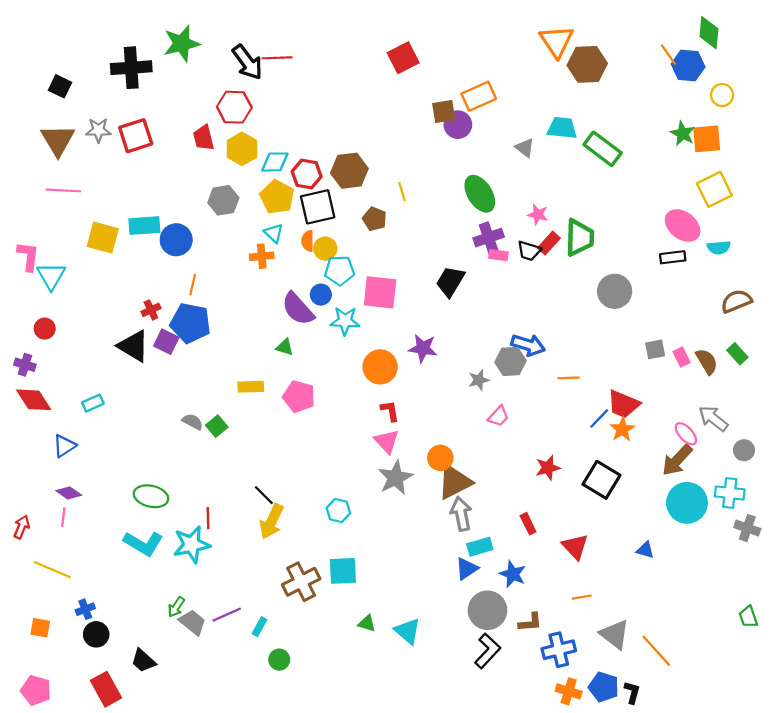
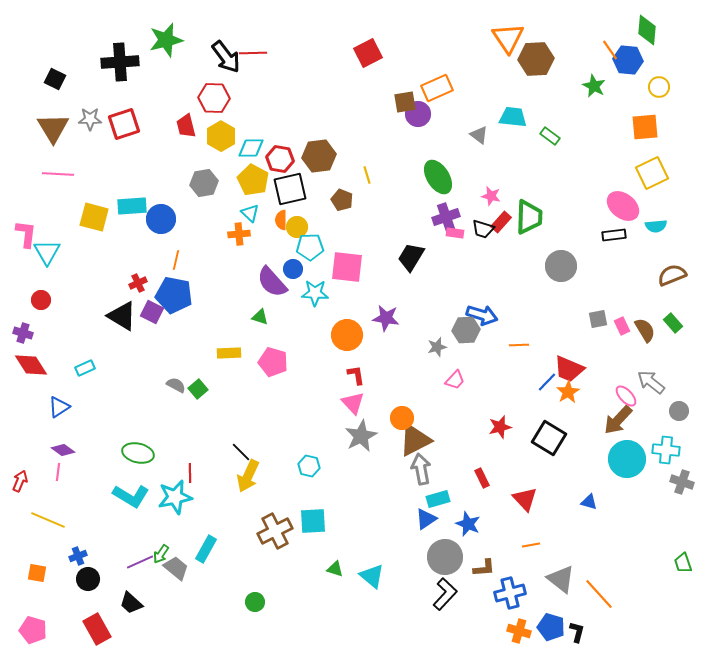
green star: (683, 133) -> (594, 86), moved
green rectangle: (603, 149) -> (550, 136), size x0.6
purple line: (227, 615) -> (140, 562), moved
cyan rectangle: (259, 627) -> (206, 549), moved, size x1.5

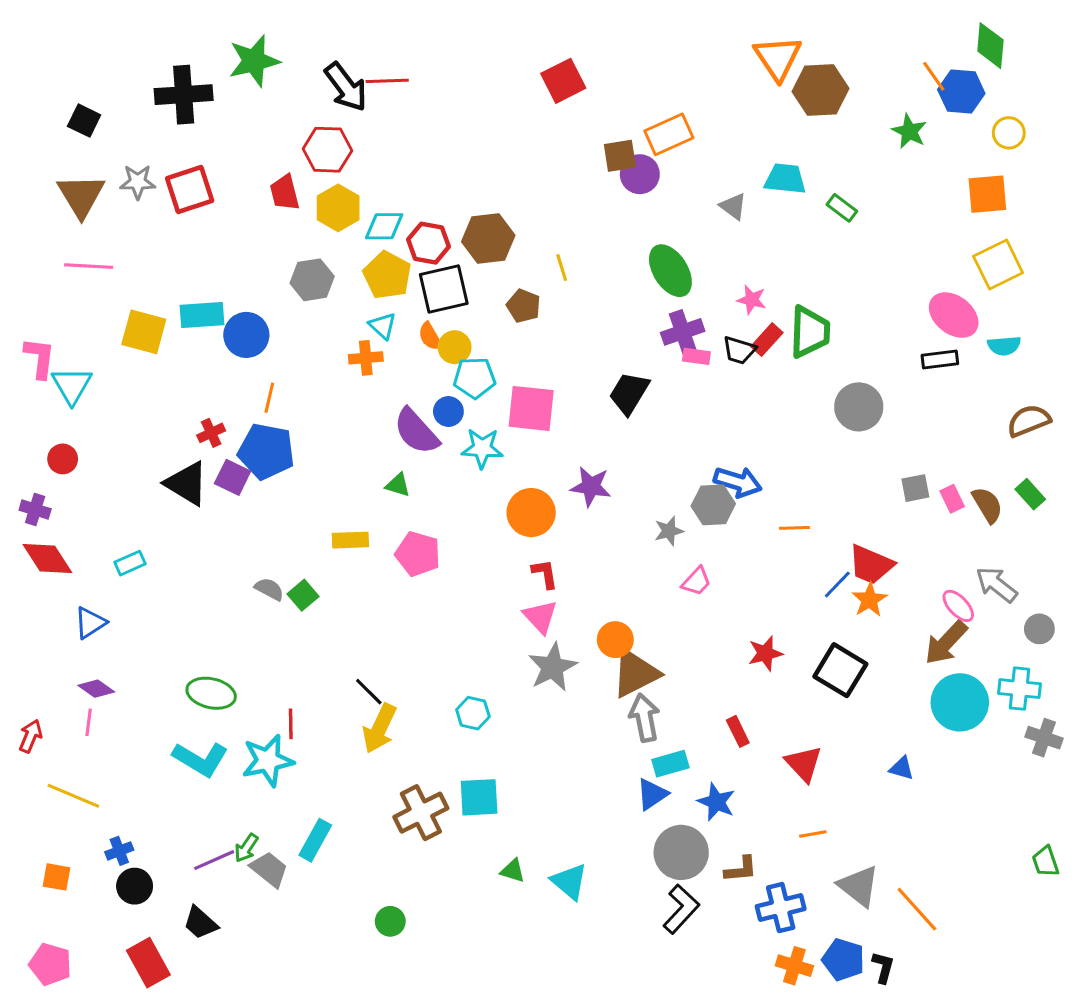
orange semicircle: (281, 220) -> (430, 336), turned -30

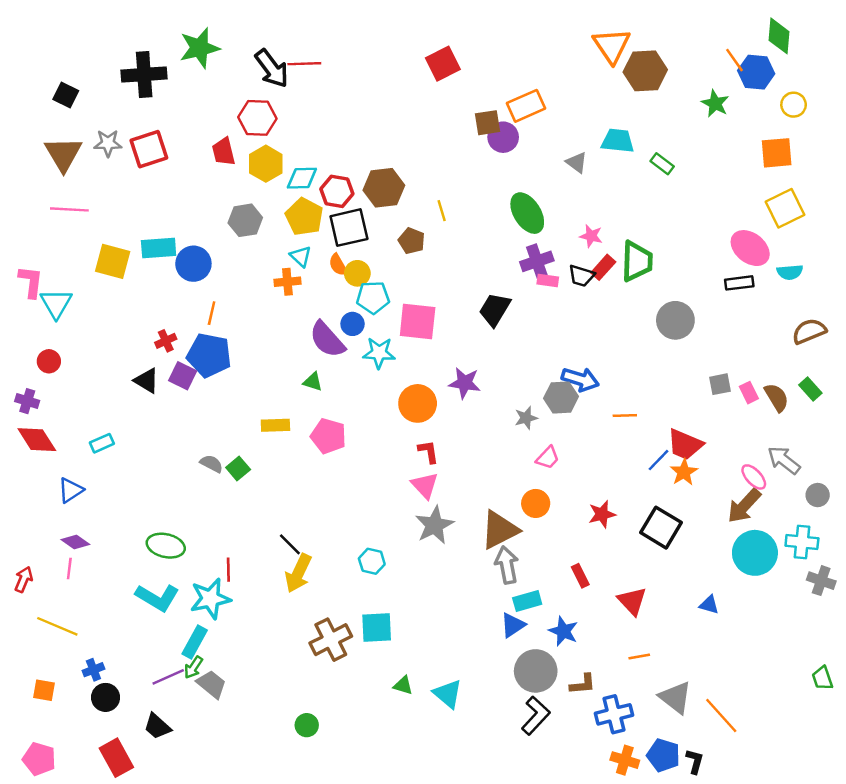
black triangle: (187, 483) -> (146, 381), size x0.7
orange circle: (615, 640) -> (536, 503), moved
cyan rectangle: (315, 840) -> (195, 642), moved

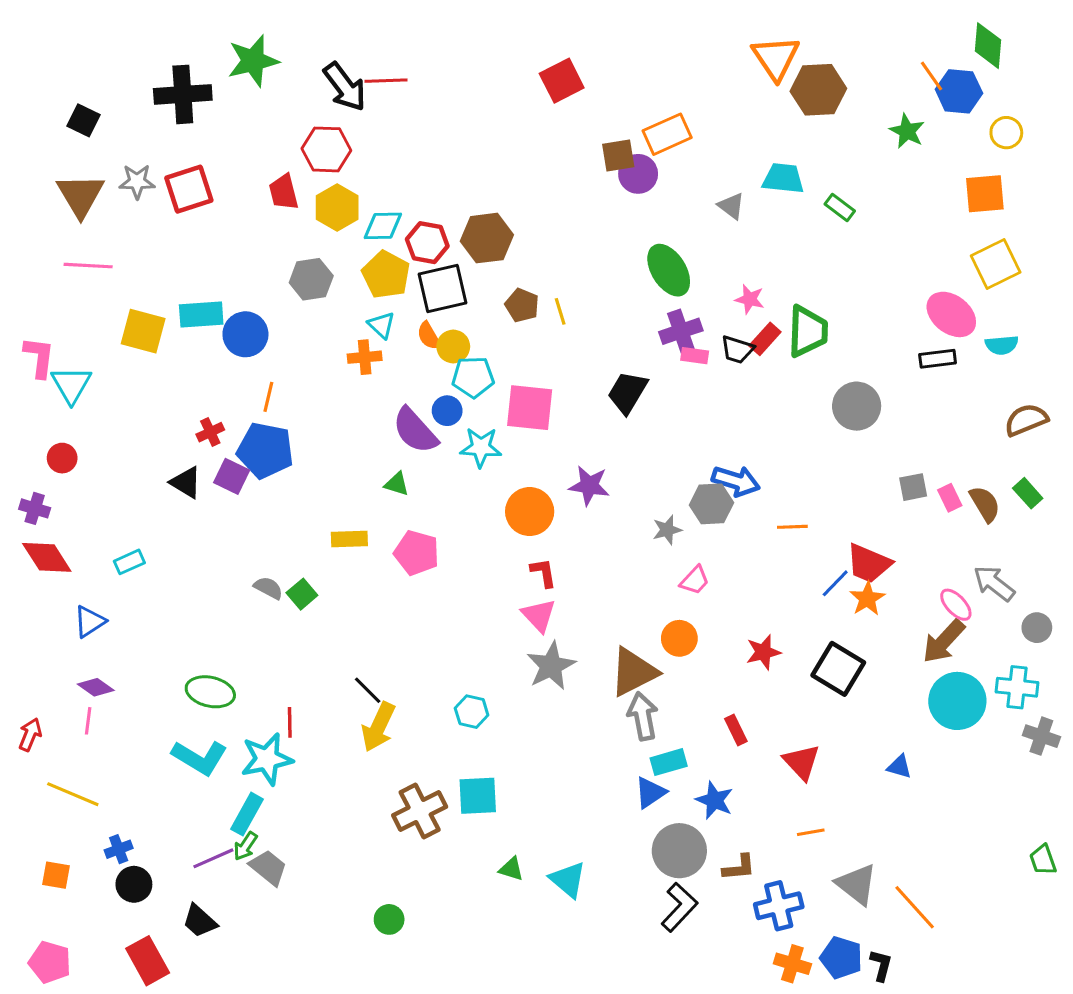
yellow line: (442, 211) -> (560, 311), moved

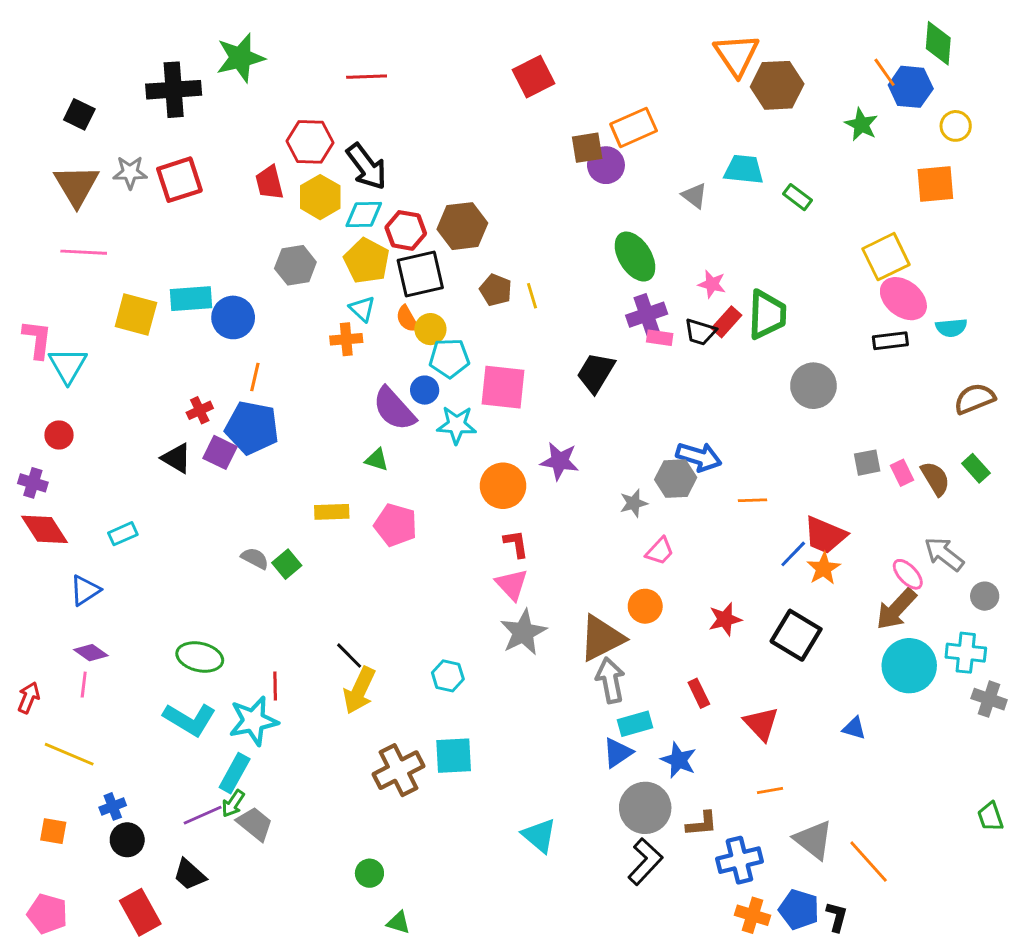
black arrow: (345, 87) -> (367, 167), moved
yellow square: (996, 264) -> (886, 257), moved
green triangle: (511, 869) -> (399, 923), moved

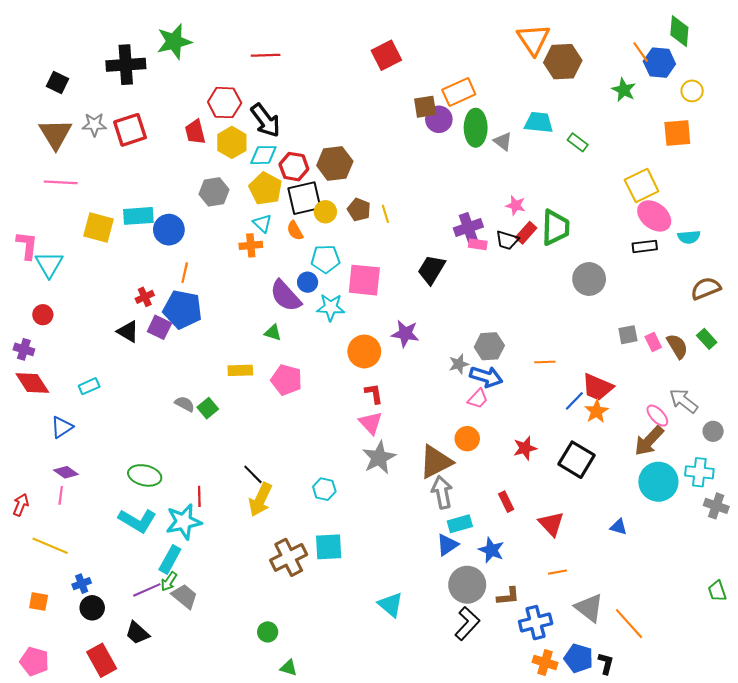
green ellipse: (635, 257) -> (476, 128), moved, turned 32
yellow circle: (430, 329) -> (325, 212), moved
blue arrow: (699, 457) -> (486, 377), moved

